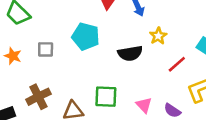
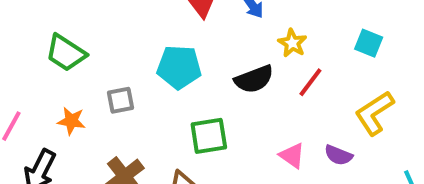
red line: (177, 64) -> (310, 82), moved
green square: (106, 97) -> (209, 136), moved

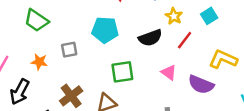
cyan square: (369, 43) -> (209, 16), moved, turned 35
yellow L-shape: (374, 113) -> (223, 59), turned 56
purple semicircle: (338, 155) -> (201, 85), size x1.5
pink triangle: (292, 156) -> (169, 72), moved

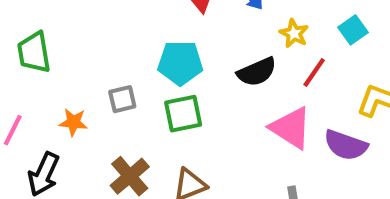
green trapezoid: (36, 20) -> (34, 52), moved, turned 50
green square: (122, 72) -> (183, 114), moved
pink triangle: (169, 72) -> (291, 128), size x1.6

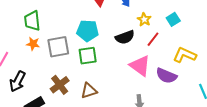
green trapezoid: (34, 52) -> (32, 21), moved
gray square: (122, 99) -> (58, 47), size x1.6
orange star: (73, 122) -> (33, 44), moved

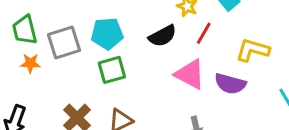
gray square: (58, 47) -> (64, 43), moved

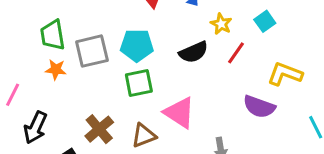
pink triangle: (190, 74) -> (179, 113), moved

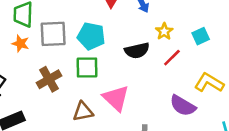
brown cross: (99, 129) -> (49, 79), moved

